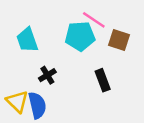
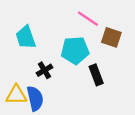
cyan pentagon: (80, 36) -> (75, 50), moved
yellow triangle: (17, 102) -> (16, 95), turned -45

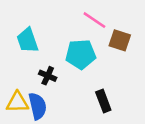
black cross: (44, 70) -> (48, 76), turned -35
black rectangle: (96, 75) -> (103, 101), moved

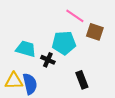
cyan trapezoid: (27, 40) -> (26, 49), moved, turned 125
black cross: (48, 76) -> (48, 60), moved

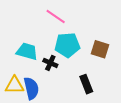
pink line: (75, 16) -> (56, 17), moved
brown square: (95, 32) -> (100, 49), moved

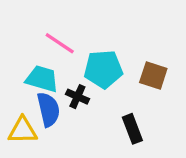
pink line: (56, 17) -> (60, 43), moved
blue semicircle: (31, 88) -> (48, 109), moved

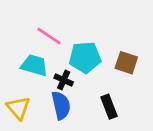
blue semicircle: (48, 109) -> (61, 105), moved
yellow triangle: (23, 130) -> (18, 108), turned 50

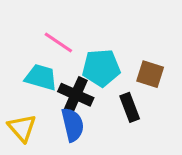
black cross: (64, 80) -> (76, 95), size x1.5
black rectangle: (109, 107) -> (130, 107), moved

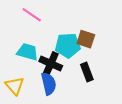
pink line: (58, 42) -> (32, 15), moved
brown square: (150, 74) -> (86, 39), moved

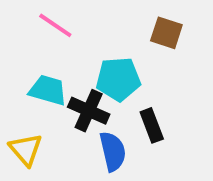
brown square: (86, 39) -> (166, 33), moved
blue semicircle: (49, 84) -> (113, 151), moved

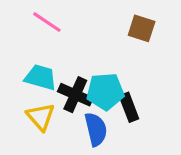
cyan pentagon: (118, 79) -> (105, 91), moved
yellow triangle: (26, 150) -> (41, 117), moved

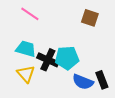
black rectangle: (129, 107) -> (102, 80), moved
blue semicircle: (96, 129) -> (83, 82), moved, turned 125

